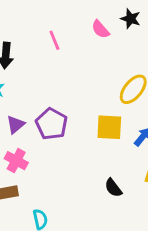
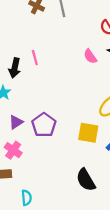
pink line: (54, 40) -> (35, 58), moved
black semicircle: (113, 188) -> (86, 180), size x1.5

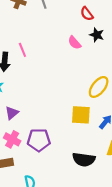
purple pentagon: (44, 125) -> (39, 140), moved, turned -30
black semicircle: (86, 180) -> (84, 160), turned -45

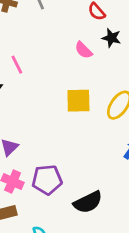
yellow square: (81, 115) -> (78, 101), moved
black semicircle: (84, 160) -> (88, 202), moved, turned -30

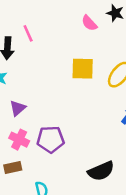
black semicircle: (88, 202) -> (101, 171), moved

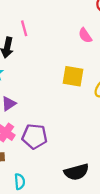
pink line: (28, 33) -> (24, 28), moved

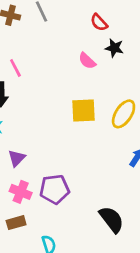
black semicircle: (76, 172) -> (112, 219), turned -100

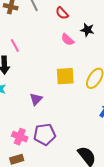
red semicircle: (99, 22) -> (62, 13), moved
purple triangle: (17, 158) -> (36, 99), moved

